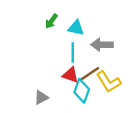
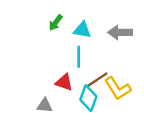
gray arrow: (102, 45) -> (120, 32), moved
red triangle: (70, 75) -> (64, 82), moved
gray triangle: (41, 97) -> (45, 105), turned 32

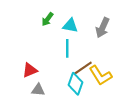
gray arrow: (120, 32) -> (103, 28), turned -66
red triangle: (64, 82) -> (30, 70), moved, turned -42

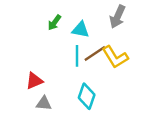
gray arrow: (103, 28) -> (117, 17), moved
brown line: (83, 68) -> (95, 53), moved
yellow L-shape: (100, 75) -> (115, 57), moved

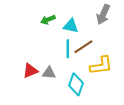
green arrow: (54, 23) -> (48, 20), turned 32
yellow L-shape: (115, 57) -> (101, 66), moved, turned -65
gray triangle: (44, 103) -> (49, 73), moved

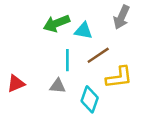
green arrow: (48, 20) -> (56, 23), size x1.5
cyan line: (68, 49) -> (67, 60), moved
red triangle: (30, 71) -> (16, 83), moved

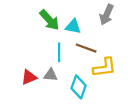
green arrow: (56, 23) -> (49, 20), turned -110
brown line: (98, 55) -> (86, 48), turned 54
red triangle: (16, 83) -> (29, 77), moved

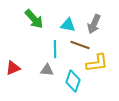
gray arrow: (107, 15) -> (94, 24), moved
green arrow: (49, 20) -> (34, 19), moved
red triangle: (29, 77) -> (13, 68), moved

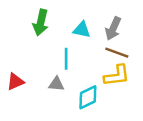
green arrow: (34, 19) -> (41, 22), turned 55
brown line: (80, 45) -> (117, 53), moved
cyan diamond: (73, 81) -> (88, 97), turned 45

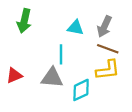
green arrow: (41, 22) -> (24, 21), moved
gray triangle: (56, 84) -> (52, 78), size x1.5

